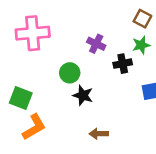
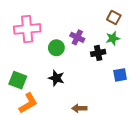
green circle: (70, 73) -> (56, 48), moved
black star: (83, 95) -> (56, 78), moved

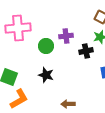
purple cross: (77, 37) -> (66, 36), turned -32

